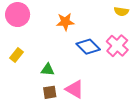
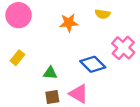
yellow semicircle: (121, 11) -> (103, 14), moved
blue diamond: (88, 47) -> (93, 64), moved

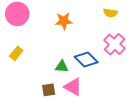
yellow semicircle: (103, 14) -> (110, 13), moved
green triangle: (50, 73) -> (62, 67), moved

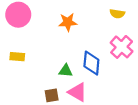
yellow rectangle: (16, 53) -> (17, 57), turned 56
blue diamond: (86, 59) -> (91, 63), turned 50

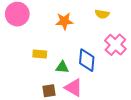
yellow semicircle: (117, 14) -> (102, 14), moved
yellow rectangle: (17, 57) -> (40, 54), moved

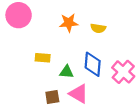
yellow semicircle: (102, 14) -> (98, 28), moved
pink cross: (115, 45) -> (123, 72), moved

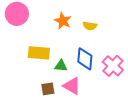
orange star: (69, 23) -> (63, 21), turned 30
yellow rectangle: (43, 58) -> (39, 53), size x1.5

